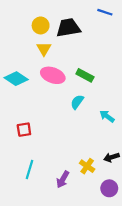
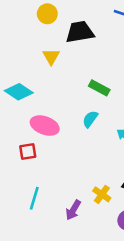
yellow circle: (41, 25) -> (47, 14), moved
pink ellipse: (53, 75) -> (45, 126), moved

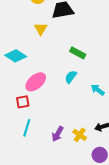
pink ellipse: (45, 126) -> (36, 82), turned -60
cyan line: (34, 198) -> (27, 128), moved
purple arrow: (73, 210) -> (58, 134), moved

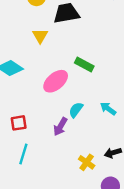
cyan semicircle: (71, 77) -> (76, 110), moved
pink ellipse: (36, 82) -> (56, 81), moved
purple arrow: (58, 134) -> (60, 127), moved

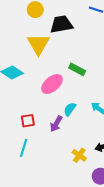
yellow triangle: (40, 36) -> (38, 44), size x1.6
red square: (19, 123) -> (28, 121), moved

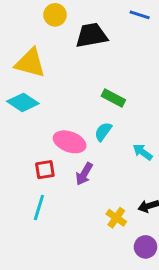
yellow triangle: (38, 44) -> (30, 63), moved, turned -45
pink ellipse: (52, 84) -> (70, 142), moved, turned 60
cyan semicircle: (70, 109) -> (103, 132), moved

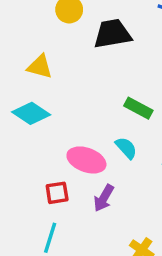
yellow triangle: (30, 63) -> (40, 67), size x0.7
cyan semicircle: (103, 132) -> (126, 148), turned 102

